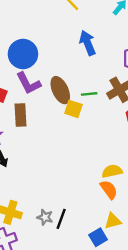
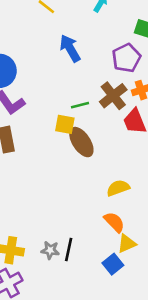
brown ellipse: (60, 90) -> (81, 142), moved
orange semicircle: (109, 190) -> (114, 222), moved

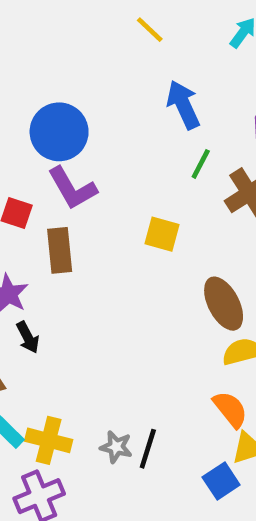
green line: (80, 105) -> (201, 164), moved, turned -54
brown ellipse: (81, 142) -> (224, 304), moved

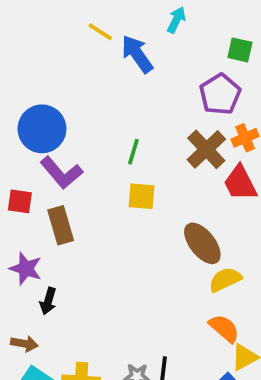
blue arrow: (183, 105) -> (137, 54), moved
green line: (201, 164) -> (133, 152), moved
black arrow: (28, 337) -> (48, 301), turned 55

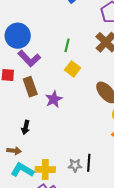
yellow square: (142, 196) -> (73, 69), turned 35
purple star: (26, 269) -> (54, 99), moved, turned 30

